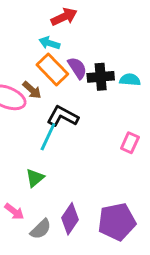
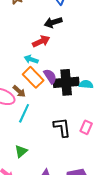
black cross: (101, 77) -> (66, 82), size x1.4
black L-shape: (63, 116) -> (62, 127), moved, turned 55
cyan line: (48, 137) -> (24, 113), moved

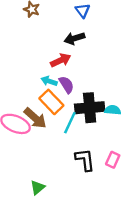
purple semicircle: (50, 76) -> (66, 85), moved
brown arrow: (19, 91) -> (35, 118), size x1.5
cyan line: (24, 113) -> (70, 123), moved

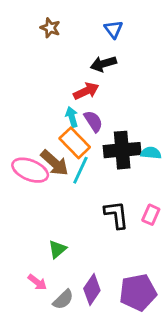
cyan arrow: (49, 81) -> (72, 117), turned 56
cyan line: (70, 123) -> (80, 170), moved

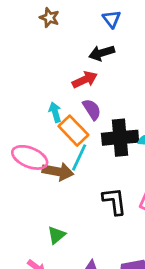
cyan arrow: (72, 117) -> (55, 112), moved
brown arrow: (55, 163) -> (58, 172), moved, turned -32

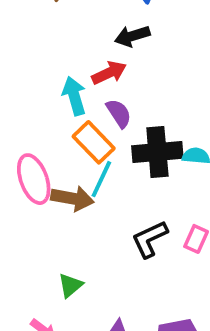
cyan arrow: (55, 112) -> (74, 96), moved, size x1.4
pink ellipse: (30, 157) -> (34, 179), turned 48
black L-shape: (114, 201) -> (150, 239), turned -108

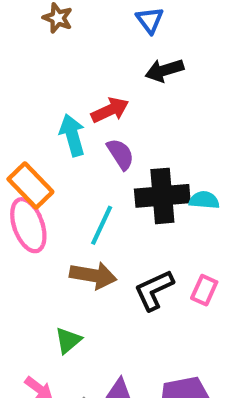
black arrow: (132, 36) -> (164, 70), moved
orange rectangle: (94, 142) -> (30, 185), moved
brown arrow: (72, 198) -> (93, 275), moved

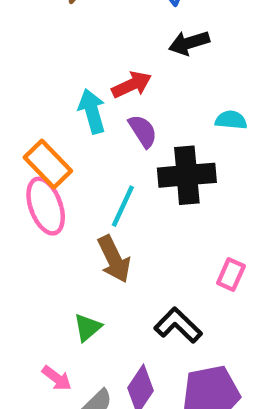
cyan semicircle: (204, 200) -> (231, 120), moved
brown arrow: (93, 275) -> (114, 259), turned 54
black L-shape: (154, 290) -> (178, 325), moved, turned 69

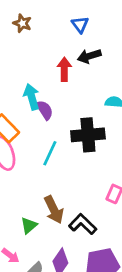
red arrow: (132, 85) -> (64, 69), moved, turned -65
purple semicircle: (143, 131) -> (45, 110), moved
brown arrow: (114, 259) -> (54, 210), moved

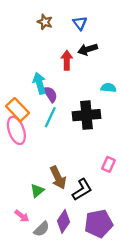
brown star: (22, 23) -> (45, 22), moved
cyan line: (50, 153) -> (50, 117), moved
black L-shape: (83, 224) -> (82, 190), turned 105

